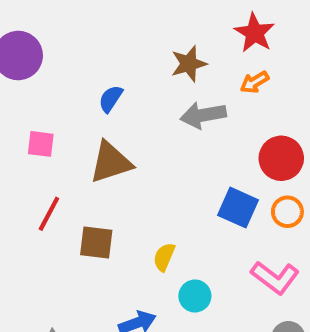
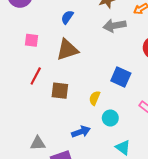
blue square: (238, 208) -> (121, 77), moved

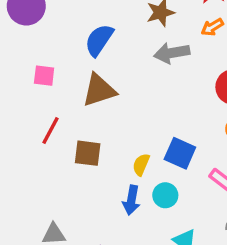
blue semicircle: (67, 17) -> (99, 40), size x1.5
blue square: (121, 77) -> (180, 153), moved
blue arrow: (81, 132) -> (131, 200), moved, turned 120

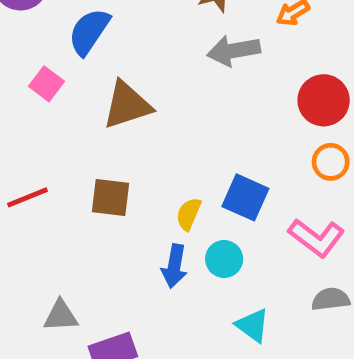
blue semicircle: (99, 40) -> (89, 32), moved
pink square: (44, 76) -> (47, 84), turned 30
red line: (51, 131) -> (28, 197), moved, turned 40

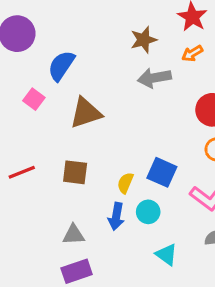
gray triangle: (61, 316) -> (74, 235), moved

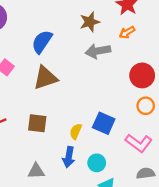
blue semicircle: (61, 66) -> (42, 42), moved
cyan circle: (148, 212) -> (97, 163), moved

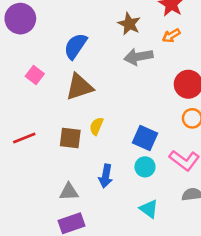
brown star: (90, 22) -> (129, 24), turned -30
yellow semicircle: (76, 131) -> (96, 126), moved
cyan circle: (97, 163) -> (145, 167), moved

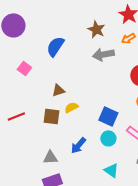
brown triangle: (79, 87) -> (58, 90), moved, size x0.6
yellow semicircle: (96, 126) -> (71, 107), turned 40
blue arrow: (106, 176) -> (78, 145), turned 30

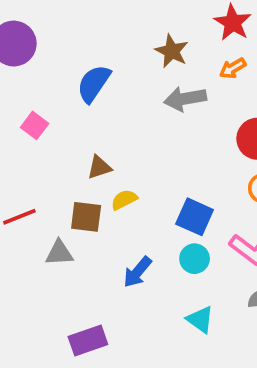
gray triangle: (50, 157) -> (59, 253), moved

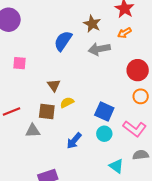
blue semicircle: (94, 84) -> (63, 41), moved
pink square: (35, 125) -> (20, 63), turned -32
brown triangle: (99, 167) -> (54, 85), turned -48
cyan triangle: (200, 320) -> (116, 166), moved

